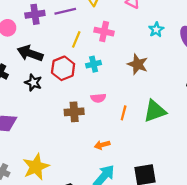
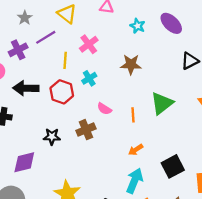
pink cross: (104, 32) -> (89, 44), turned -30
black star: (33, 83) -> (52, 137), moved
pink semicircle: (98, 98) -> (104, 109), turned 56
orange arrow: (102, 145) -> (136, 150), moved

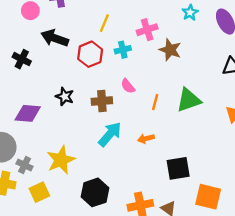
pink cross: (89, 44) -> (147, 30), moved
cyan arrow: (134, 181) -> (110, 134), moved

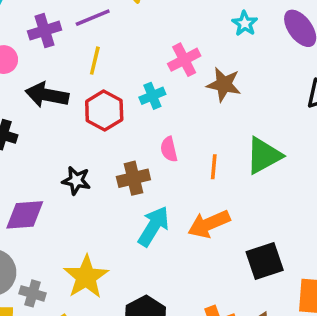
yellow line: (104, 23) -> (95, 61), moved
pink semicircle: (128, 86) -> (169, 149), turned 35
orange arrow: (146, 139) -> (209, 224), size x1.6

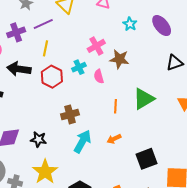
pink semicircle: (169, 149) -> (99, 76), moved
black star: (76, 180) -> (39, 139), moved
orange arrow: (209, 224) -> (114, 139), size x0.6

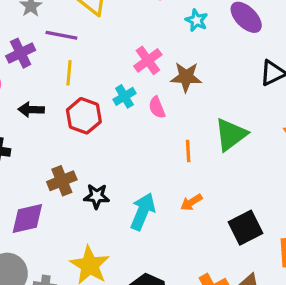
purple line: (43, 24) -> (61, 35), turned 42
black arrow: (19, 69) -> (31, 110), size x0.7
brown cross: (70, 114) -> (62, 181), moved
black star: (39, 139) -> (97, 196), moved

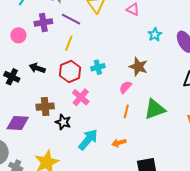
pink cross: (148, 60) -> (81, 97), moved, turned -30
pink semicircle: (157, 107) -> (125, 87), moved, turned 48
black arrow: (31, 110) -> (37, 68), moved

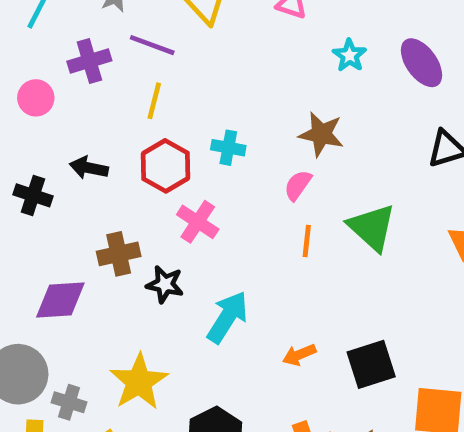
cyan cross: (98, 67) -> (228, 148), turned 32
green triangle: (155, 109) -> (372, 227), turned -50
orange arrow: (119, 143) -> (299, 355), moved

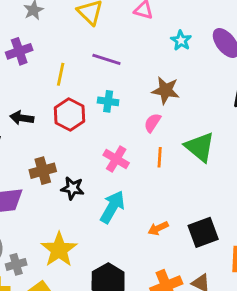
purple line: (152, 45) -> (106, 59), moved
pink cross: (198, 222) -> (116, 159), moved
gray cross: (69, 402) -> (16, 264), turned -30

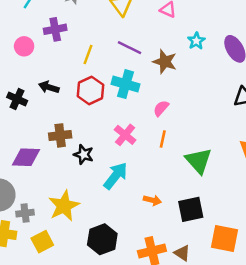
brown star: (166, 90) -> (165, 62), moved
cyan cross: (108, 101) -> (126, 84), size x1.5
green triangle: (200, 147) -> (199, 161), moved
orange arrow: (158, 228) -> (152, 200), turned -150

